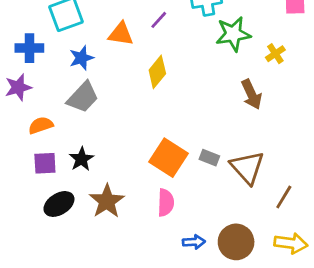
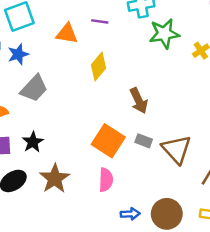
purple line: (159, 20) -> (100, 21), turned 56
blue star: (81, 58) -> (18, 54), moved
brown arrow: (251, 94) -> (139, 101), moved

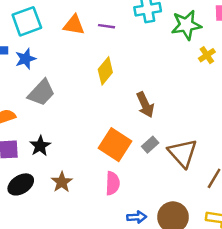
orange triangle: (67, 34) -> (74, 25), moved
green star: (164, 34) -> (186, 25), moved
gray rectangle: (144, 141) -> (150, 145), turned -63
brown star: (55, 179) -> (62, 182), size x0.7

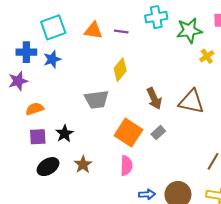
gray trapezoid: (41, 93) -> (96, 100), moved, turned 40
brown triangle: (183, 153) -> (191, 102), moved, turned -36

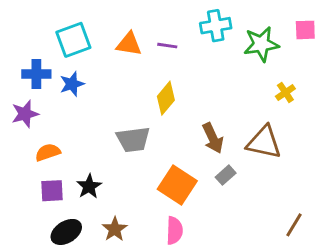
yellow cross: (207, 56) -> (285, 93), moved
gray rectangle: (158, 133) -> (226, 175), moved

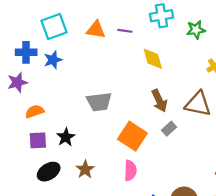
green star: (261, 44) -> (196, 30), size x0.7
yellow diamond: (166, 98) -> (153, 59), moved, turned -55

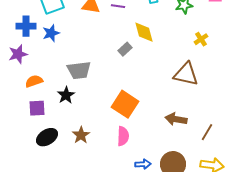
brown arrow: (159, 101) -> (176, 119), moved, turned 125
gray trapezoid: (99, 102) -> (79, 70), moved
gray rectangle: (169, 129) -> (125, 49), moved
black star: (66, 137) -> (66, 95), moved

